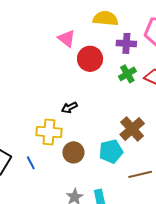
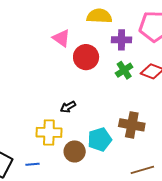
brown cross: (132, 129) -> (132, 125), turned -35
cyan pentagon: (111, 151) -> (100, 139), moved
blue line: (31, 163) -> (32, 164), turned -64

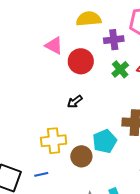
black arrow: (68, 107) -> (75, 102), moved

